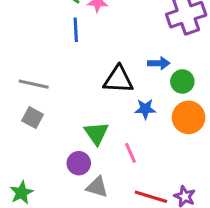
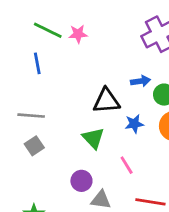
blue line: (76, 30) -> (37, 63), moved
gray square: (33, 118) -> (34, 146), turned 36
green triangle: (96, 133) -> (93, 138), moved

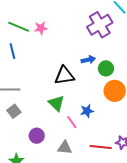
blue star: (134, 124) -> (87, 111), moved
pink line: (127, 165) -> (72, 122), moved
purple circle: (81, 181) -> (37, 136), moved

